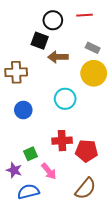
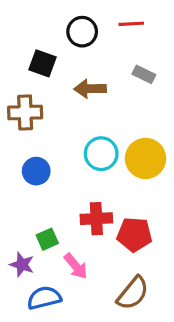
black square: (40, 41) -> (43, 63), moved
yellow circle: (94, 73) -> (146, 158), moved

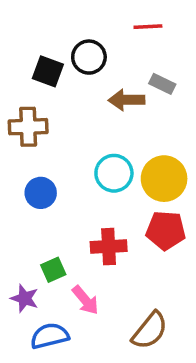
black circle: (82, 32) -> (89, 57), moved
brown arrow: (90, 89) -> (126, 100), moved
red pentagon: (134, 234) -> (166, 230), moved

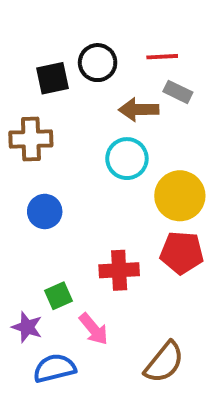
red line: (148, 27) -> (162, 57), moved
black square: (48, 71) -> (53, 78), turned -32
cyan circle: (114, 173) -> (127, 159), moved

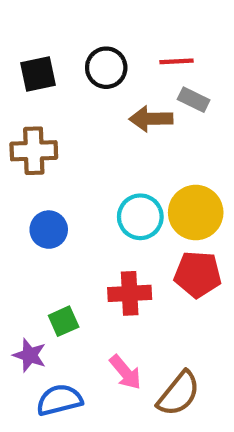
black square: (53, 78) -> (38, 74), moved
cyan circle: (127, 159) -> (140, 217), moved
pink arrow: (94, 329) -> (125, 372), moved

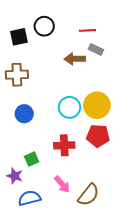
black circle: (106, 68) -> (44, 26), moved

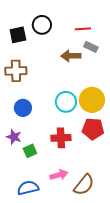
purple star: (15, 176) -> (14, 137), moved
pink arrow: (62, 184) -> (59, 175), turned -66

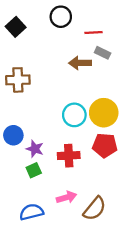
black circle: (42, 25) -> (61, 17), moved
black square: (18, 35) -> (16, 27), moved, turned -30
blue circle: (23, 108) -> (13, 135), moved
purple star: (14, 137) -> (35, 149), moved

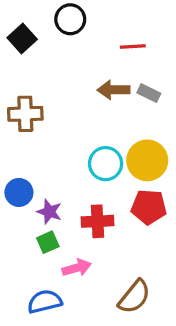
black circle: (61, 17) -> (70, 19), moved
gray rectangle: (103, 53) -> (149, 93), moved
pink arrow: (66, 197) -> (77, 268), moved

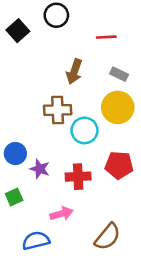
brown arrow: (114, 90) -> (74, 72), moved, turned -70
brown cross: (25, 114) -> (58, 110), moved
yellow circle: (147, 160) -> (118, 107), moved
green square: (48, 242) -> (14, 197), moved

